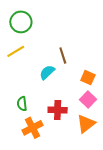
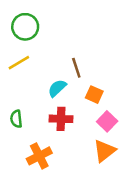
orange square: (88, 78) -> (94, 95), moved
green semicircle: (22, 104) -> (16, 119), moved
red cross: (58, 110) -> (61, 119), moved

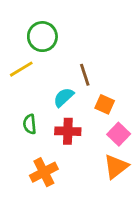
green circle: (25, 27) -> (42, 37), moved
green semicircle: (16, 119) -> (30, 124), moved

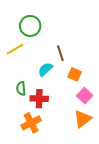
red cross: (68, 131) -> (39, 99), moved

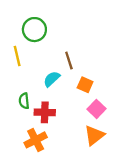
yellow line: (15, 49) -> (17, 56), turned -72

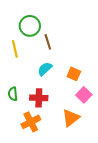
brown line: (69, 61) -> (48, 42), moved
green semicircle: (24, 101) -> (13, 94), moved
orange triangle: (94, 135) -> (71, 118), moved

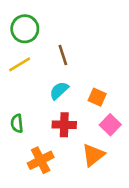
green circle: (30, 26) -> (25, 29), moved
yellow line: (15, 49) -> (20, 64), turned 72
red cross: (39, 98) -> (64, 125), moved

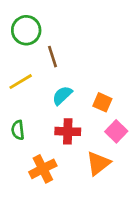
brown line: (63, 55) -> (53, 57), moved
yellow line: (20, 64) -> (21, 82), moved

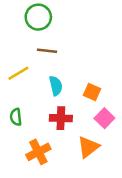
green circle: (26, 30) -> (38, 17), moved
brown line: (53, 57) -> (47, 51), turned -66
cyan semicircle: (62, 95) -> (56, 86), turned 120

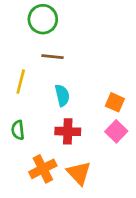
yellow line: (18, 73) -> (21, 82), turned -45
orange square: (92, 92) -> (115, 102), moved
orange triangle: (88, 147) -> (79, 173), moved, turned -35

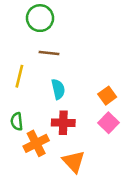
orange square: (115, 102) -> (107, 96), turned 30
orange cross: (43, 169) -> (36, 143), moved

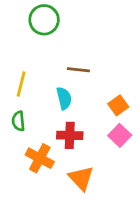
brown line: (49, 53) -> (78, 70), moved
green semicircle: (17, 121) -> (18, 121), moved
orange cross: (36, 143) -> (40, 158), turned -35

